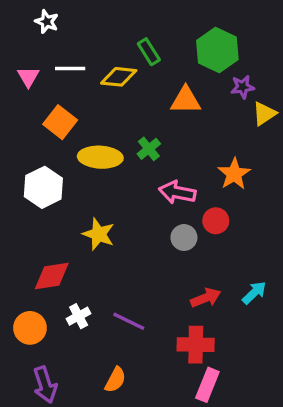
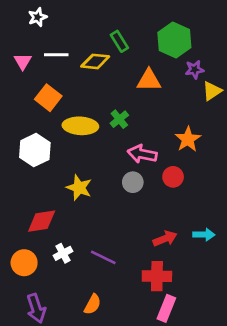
white star: (47, 22) -> (38, 17), turned 30
gray circle: (184, 238) -> (133, 182), moved
cyan arrow: (254, 293) -> (204, 235), turned 45

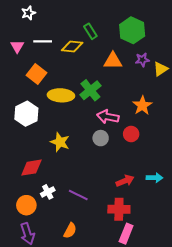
purple star: (195, 69) -> (142, 60), moved
green cross: (119, 119) -> (90, 90), size x1.5
orange circle: (24, 263) -> (26, 205), moved

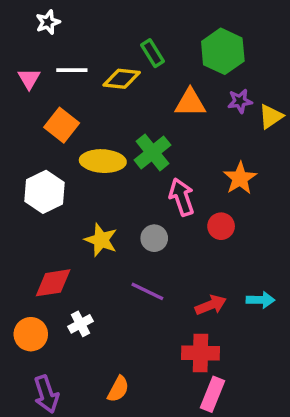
pink arrow: (108, 117) -> (182, 197), turned 60
gray circle: (101, 138) -> (154, 238), moved
purple line: (78, 195) -> (147, 291), moved
orange circle: (26, 205) -> (31, 334), moved

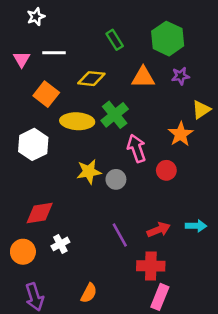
yellow diamond: (122, 79) -> (91, 79), moved
yellow triangle: (271, 116) -> (201, 110), moved
yellow star: (101, 240) -> (89, 172), moved, turned -30
purple line: (147, 291) -> (120, 235), moved, turned 35

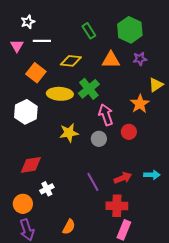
white star: (36, 17) -> (28, 22), moved
gray circle: (116, 179) -> (99, 139), moved
orange circle: (23, 252) -> (23, 204), moved

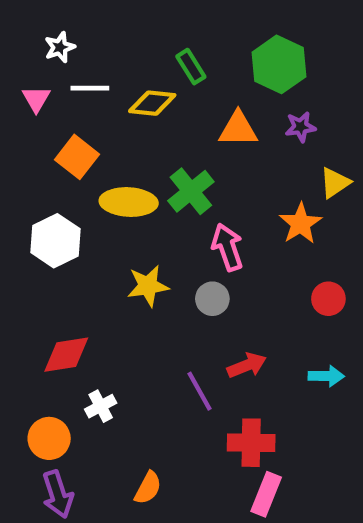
yellow diamond: (71, 61) -> (152, 103), moved
red circle: (129, 132) -> (328, 299), moved
red arrow: (123, 178) -> (247, 365), moved

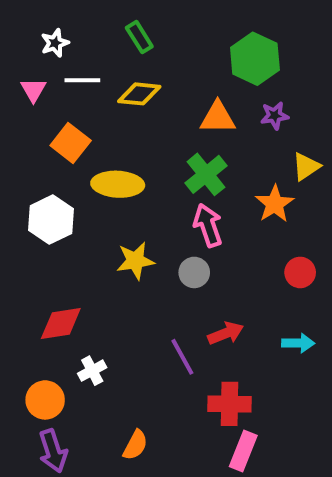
green rectangle: (191, 67) -> (139, 37), moved
green cross: (191, 191) -> (206, 174), moved

